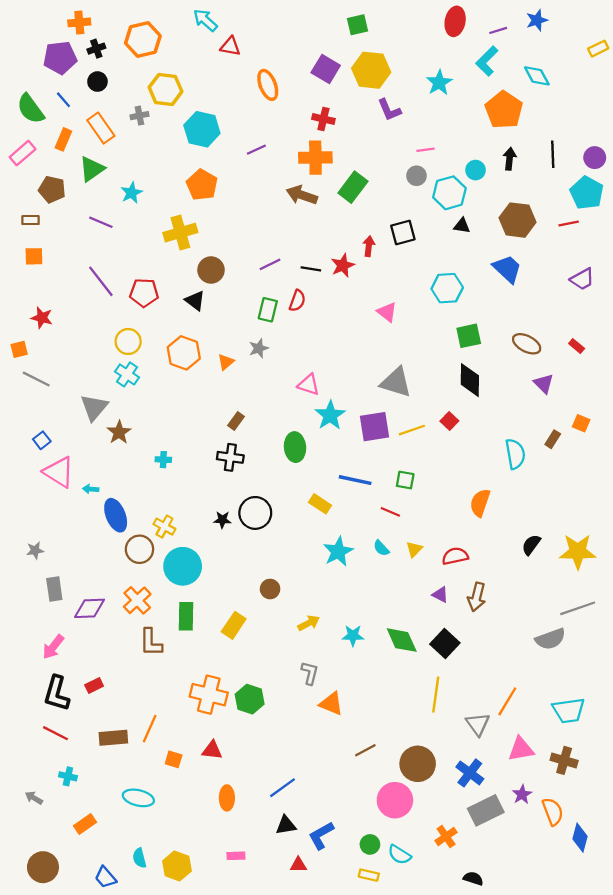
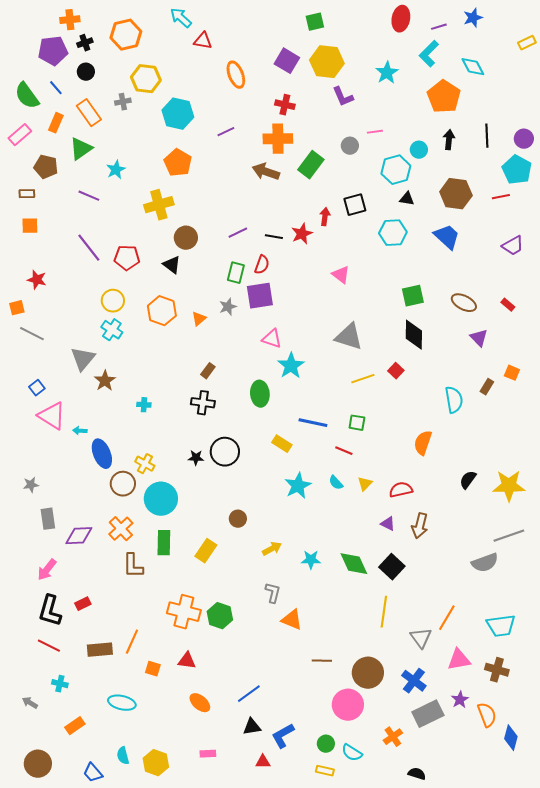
gray circle: (416, 176) -> (350, 146), moved
cyan hexagon: (447, 288) -> (393, 233), moved
purple square: (374, 427) -> (260, 296), moved
brown line: (365, 750) -> (322, 661), turned 30
orange ellipse: (227, 798) -> (200, 703), turned -50

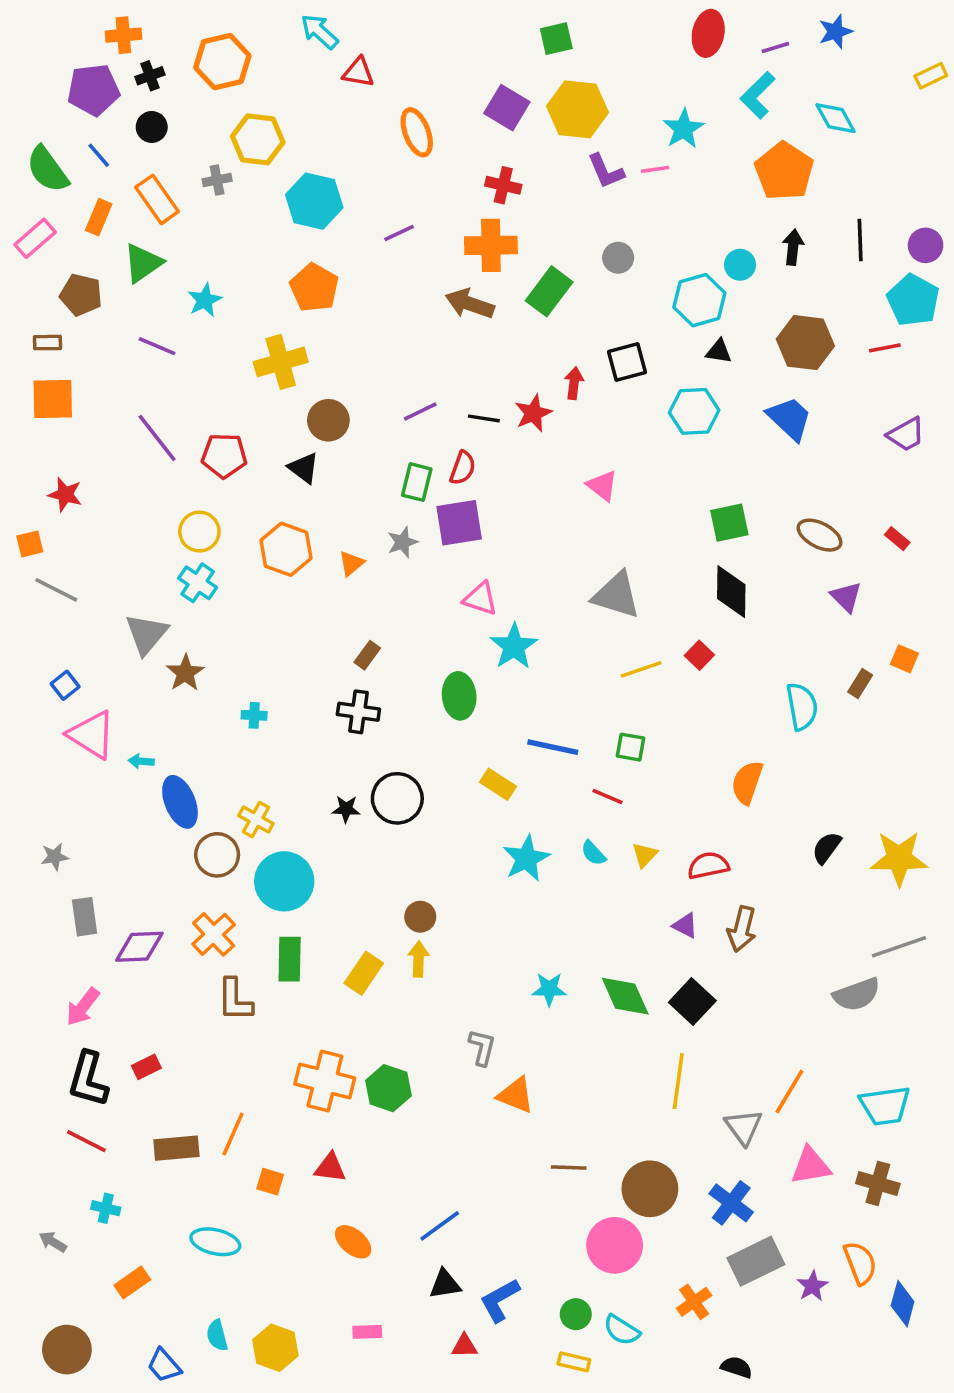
pink line: (375, 132) -> (655, 169), moved
orange square: (30, 226) -> (53, 399), size x1.5
yellow arrow: (272, 549) -> (418, 959), moved, turned -60
purple star: (460, 700) -> (812, 1286), moved

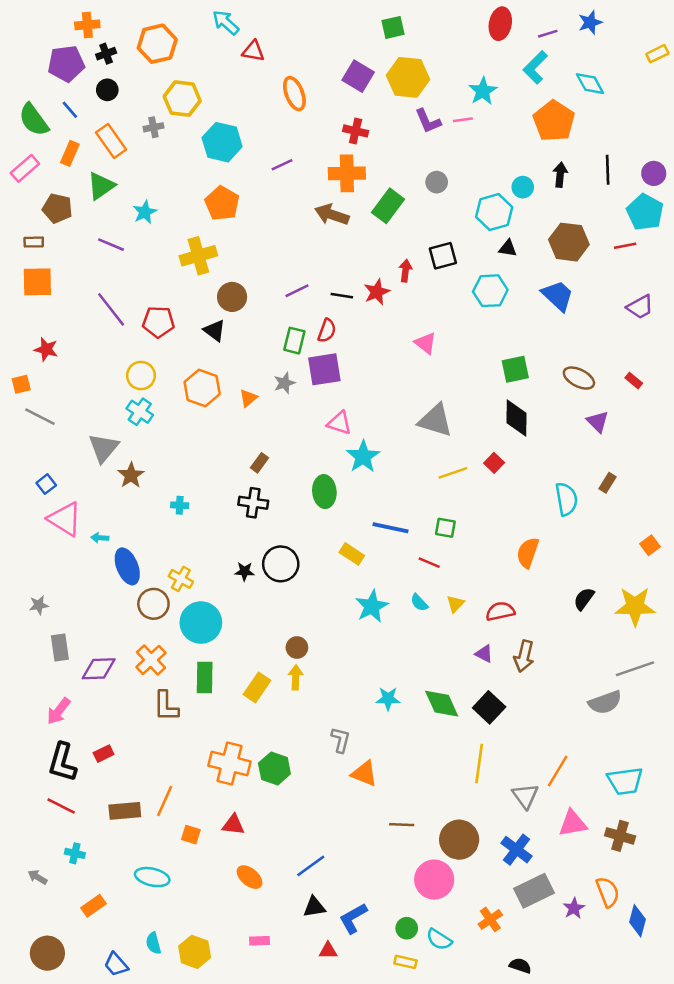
orange square: (904, 659) -> (650, 545), moved, turned 30

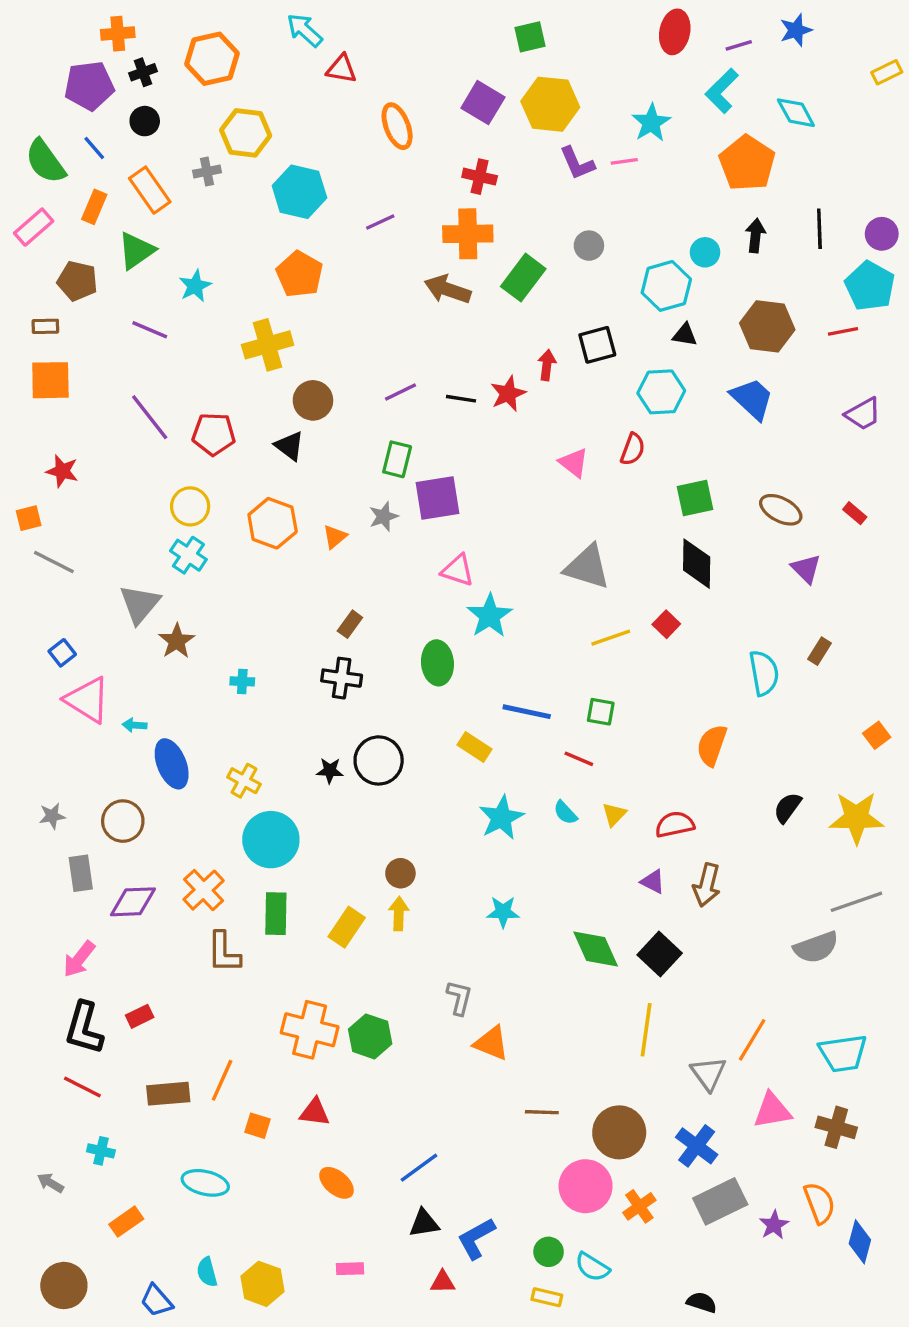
red semicircle: (327, 331) -> (633, 449), moved
brown circle: (153, 604) -> (123, 821), moved
cyan star: (388, 699) -> (503, 912), moved
orange cross: (490, 919) -> (639, 1206), moved

